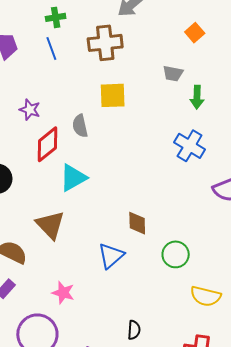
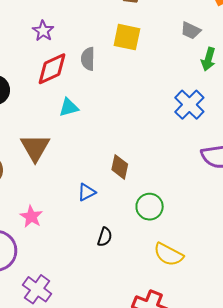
cyan triangle: (73, 178) -> (69, 107), size x0.7
blue triangle: (111, 256) -> (87, 192), size x0.7
black semicircle: (134, 330) -> (105, 237), moved

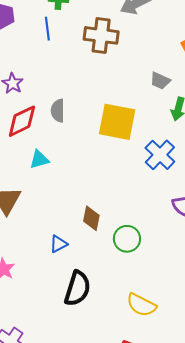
yellow square: (127, 37) -> (117, 122), moved, size x1.4
green circle: (150, 207) -> (127, 239), moved
black semicircle: (105, 237) -> (77, 288), size x1.8

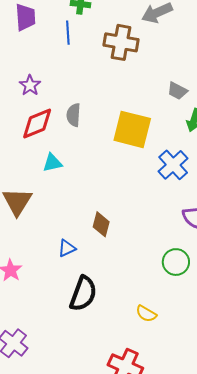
green circle: (127, 239) -> (176, 262), moved
yellow semicircle: (141, 305) -> (146, 314), size x0.7

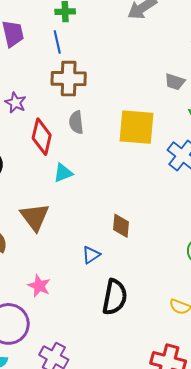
brown cross: (121, 42) -> (69, 79), moved
purple star: (30, 85) -> (15, 103), moved
red diamond: (37, 124) -> (42, 137), turned -45

